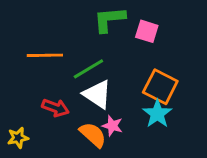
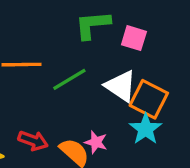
white triangle: (97, 94) -> (121, 86), moved
red arrow: (55, 108) -> (33, 141), moved

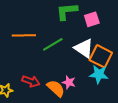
pink square: (134, 38) -> (92, 19), turned -35
cyan star: (146, 129) -> (99, 74), turned -30

